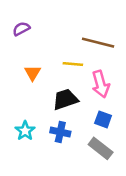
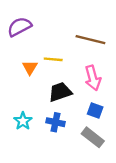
purple semicircle: (21, 29) -> (19, 27), size x1.5
yellow line: (73, 64) -> (53, 59), moved

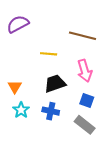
orange triangle: (30, 67) -> (15, 87), moved

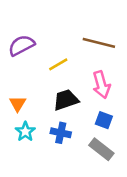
purple semicircle: (18, 24) -> (21, 45), moved
yellow line: (49, 54) -> (58, 64), turned -35

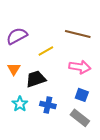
pink arrow: (101, 85) -> (80, 67), turned -65
black trapezoid: (66, 100) -> (36, 79), moved
orange triangle: (18, 104) -> (14, 69), moved

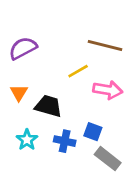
yellow line: (46, 51) -> (78, 71), moved
black trapezoid: (36, 79) -> (48, 106), turned 35
blue square: (82, 95) -> (93, 132), moved

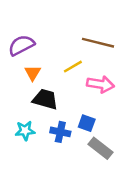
orange triangle: (19, 93) -> (33, 73), moved
cyan star: (27, 140) -> (25, 131), turned 30

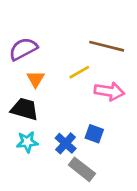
black trapezoid: (45, 99) -> (25, 109), moved
blue cross: (60, 132) -> (66, 143), turned 30
gray rectangle: (101, 148) -> (82, 169), moved

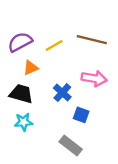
yellow line: (79, 72) -> (54, 45), moved
orange triangle: (35, 79) -> (31, 68), turned 35
blue cross: (66, 143) -> (62, 93), moved

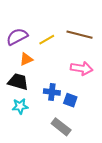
blue cross: (62, 93) -> (52, 92), moved, turned -35

